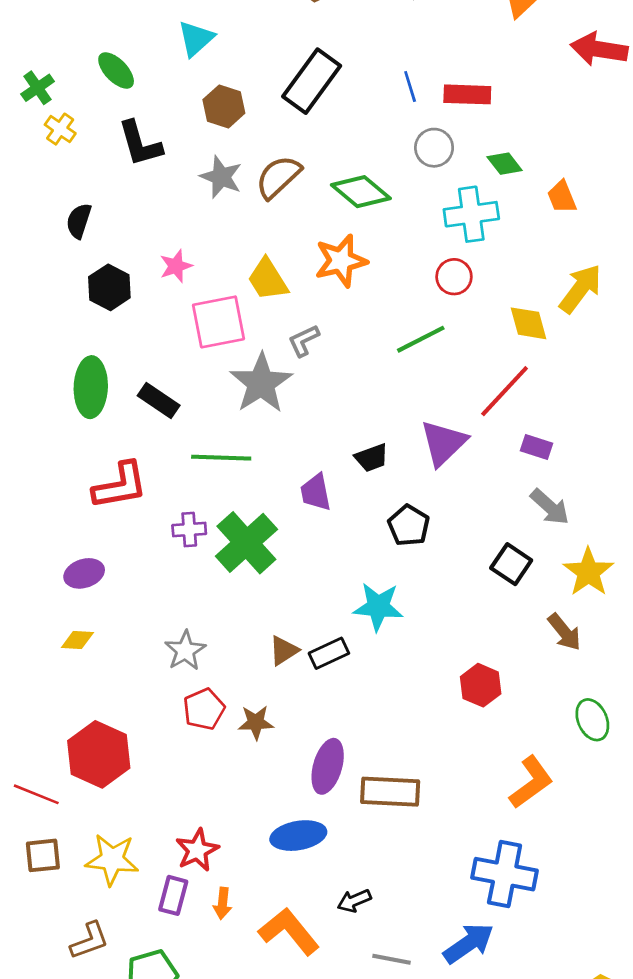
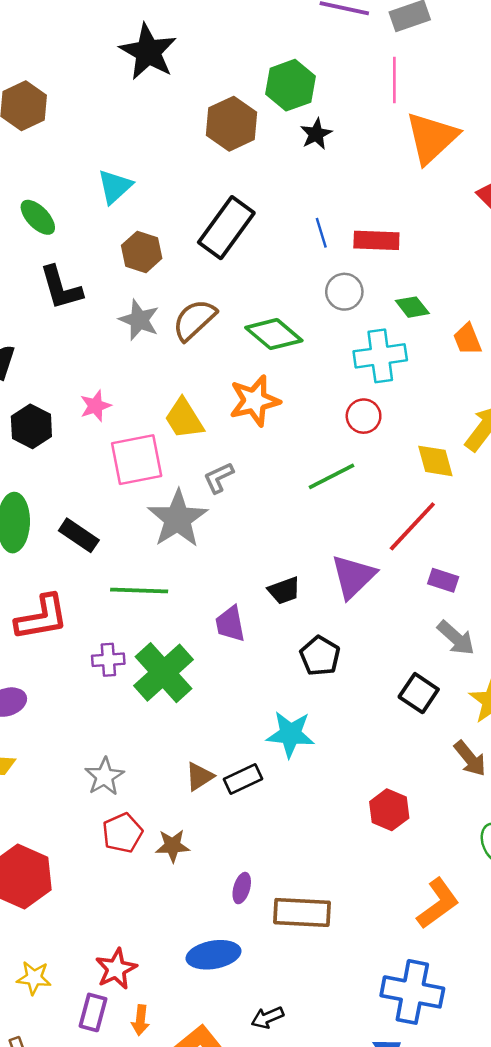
purple ellipse: (328, 766) -> (242, 888), size x0.6
yellow star: (112, 859) -> (34, 978), size x0.7

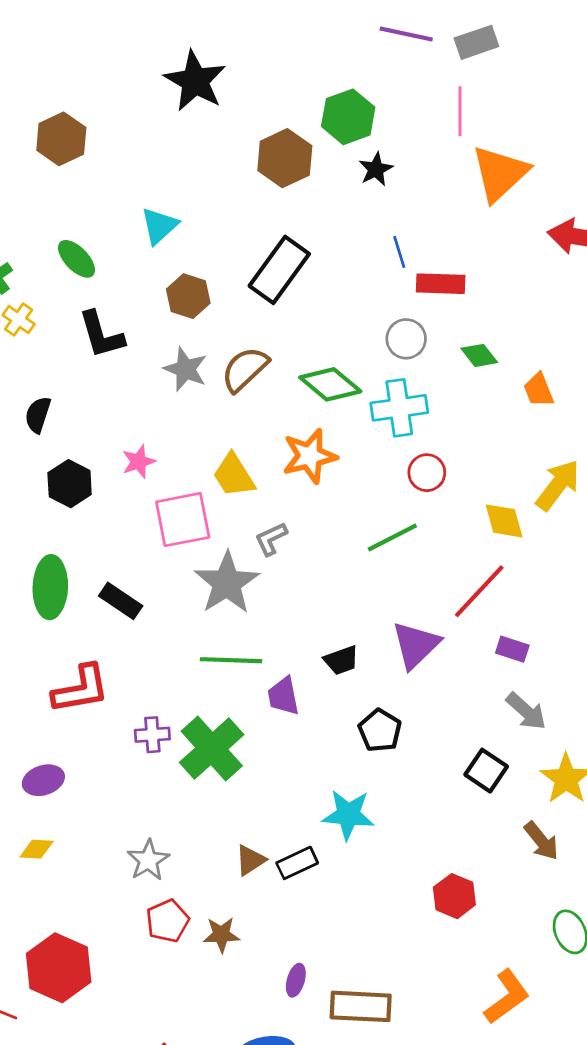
blue line: (321, 233) -> (399, 252), moved
cyan cross: (380, 356) -> (399, 408), moved
green line: (139, 591) -> (231, 660), moved

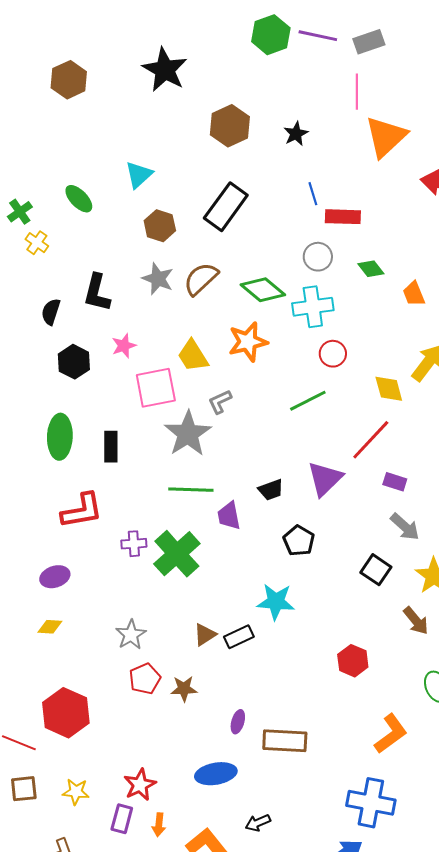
green hexagon: (348, 117) -> (271, 35), moved
brown hexagon: (61, 139) -> (69, 80), moved
black L-shape: (101, 335) -> (97, 293), moved, turned 30
black rectangle: (121, 601) -> (111, 447), turned 56

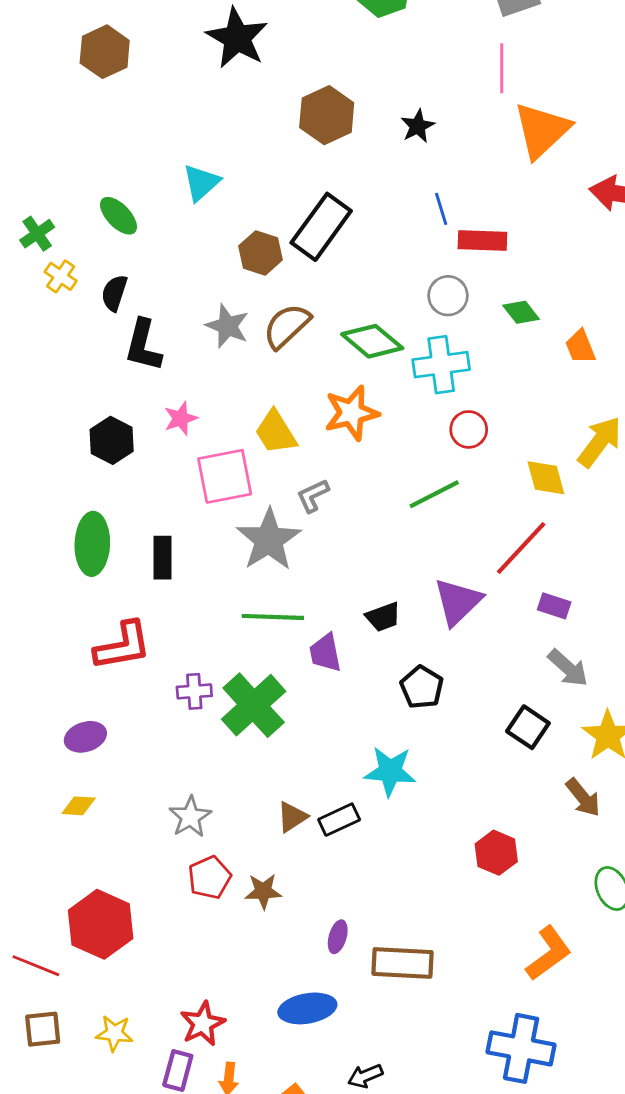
brown hexagon: (160, 226) -> (260, 253), moved
black semicircle: (51, 312) -> (114, 293), moved

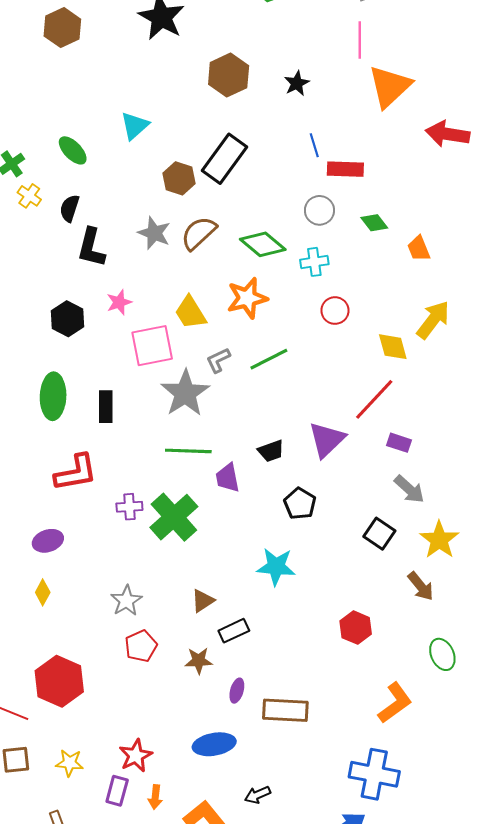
cyan cross: (441, 365) -> (314, 262), size x0.7
green line: (434, 494) -> (269, 359), moved
yellow diamond: (79, 806) -> (43, 592), turned -65
black rectangle: (339, 820) -> (234, 631), moved
brown star: (263, 891) -> (199, 661), moved

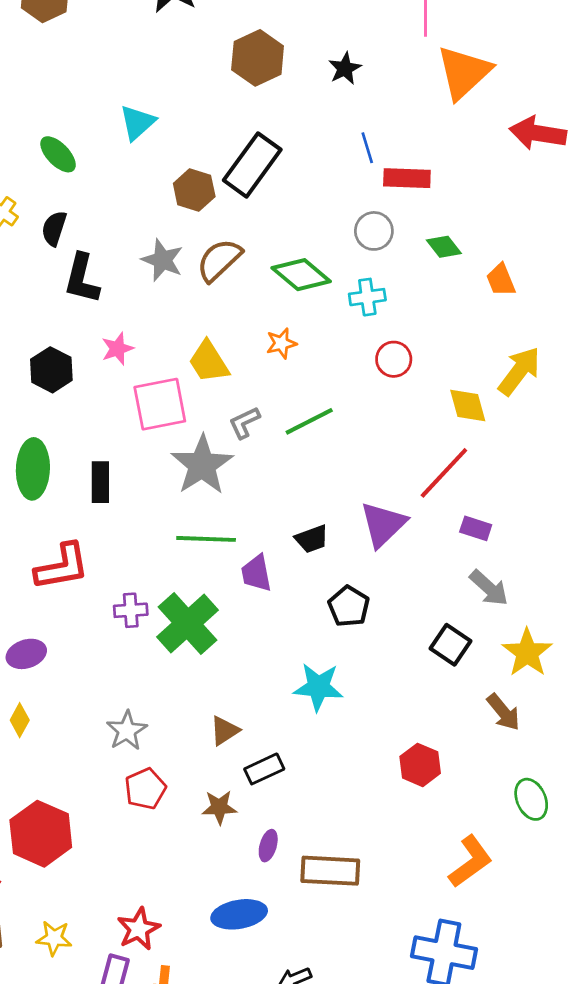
orange star: (247, 298) -> (281, 343), size x0.6

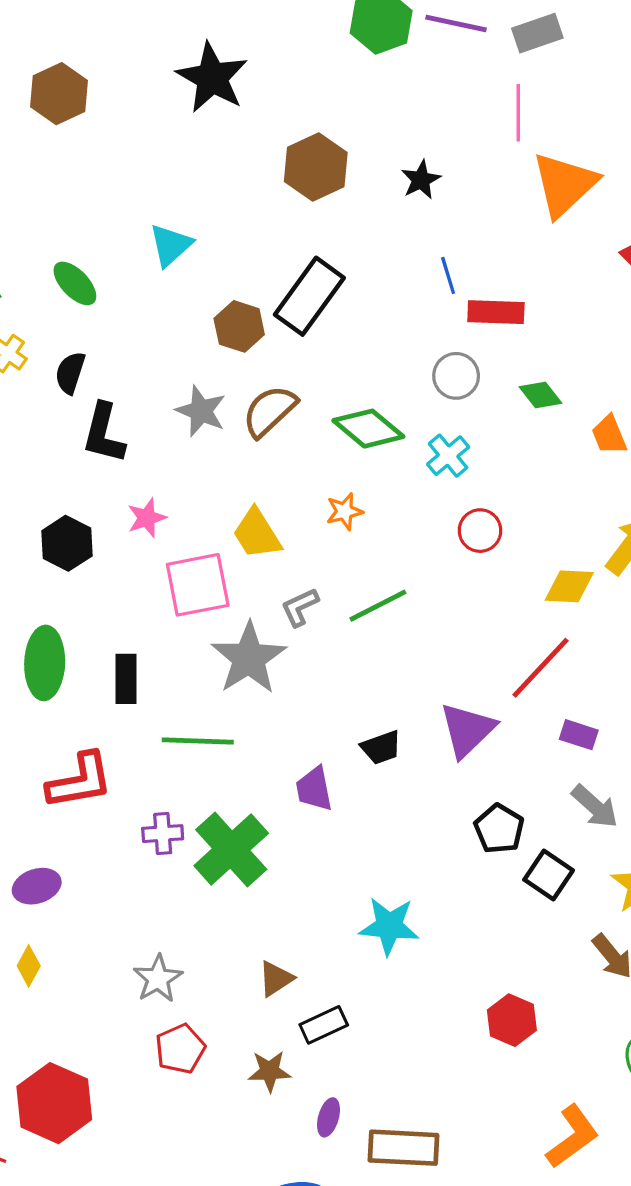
cyan cross: (367, 297) -> (448, 456), turned -32
yellow diamond: (468, 405) -> (569, 586), turned -72
green line: (206, 539) -> (198, 741), moved
black pentagon: (349, 606) -> (499, 829), moved

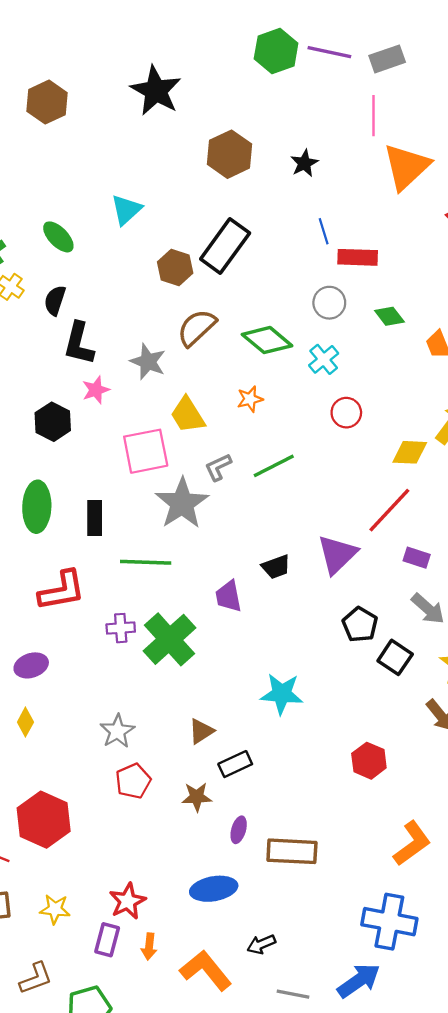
gray star: (201, 411) -> (148, 362), moved
pink star: (147, 518) -> (96, 390), moved

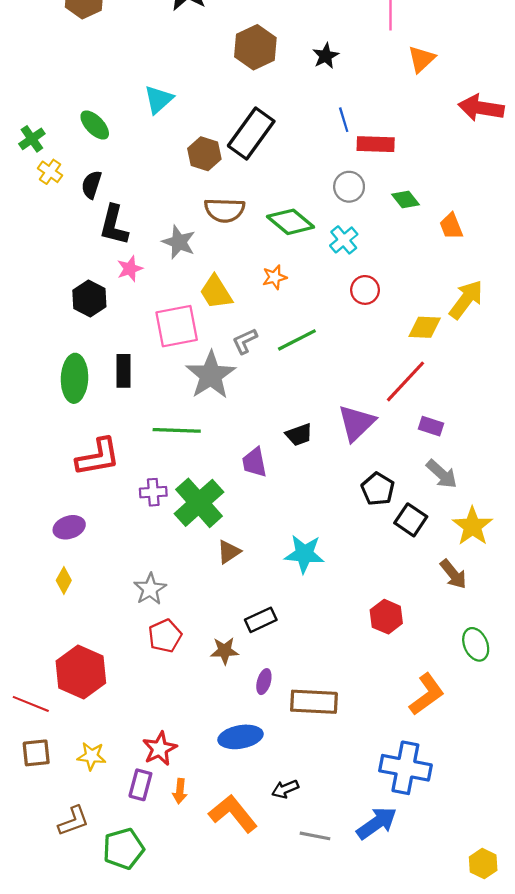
orange triangle: (406, 167) -> (421, 59), size x0.6
brown semicircle: (197, 328) -> (225, 210), turned -135
black rectangle: (95, 518) -> (123, 371), moved
brown triangle: (201, 731) -> (229, 552), moved

